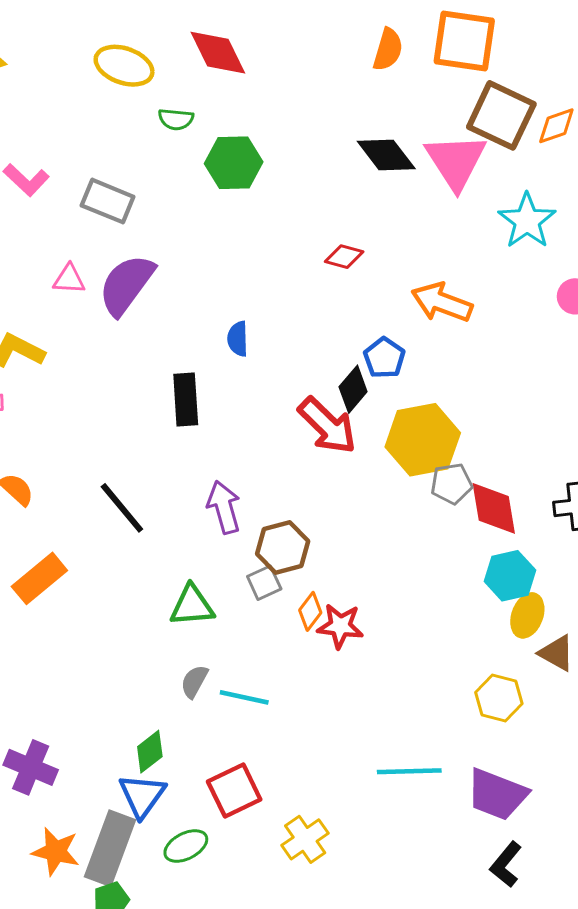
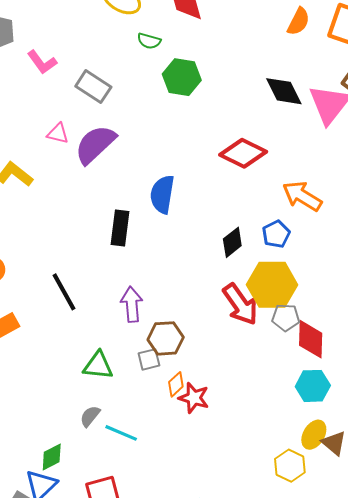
red diamond: (344, 257) -> (243, 153), size x1.8
blue semicircle: (238, 339) -> (162, 194), size x1.6
blue pentagon: (384, 358) -> (276, 234), moved
red arrow: (327, 426) -> (240, 304), moved
yellow ellipse: (527, 615) -> (314, 435), moved

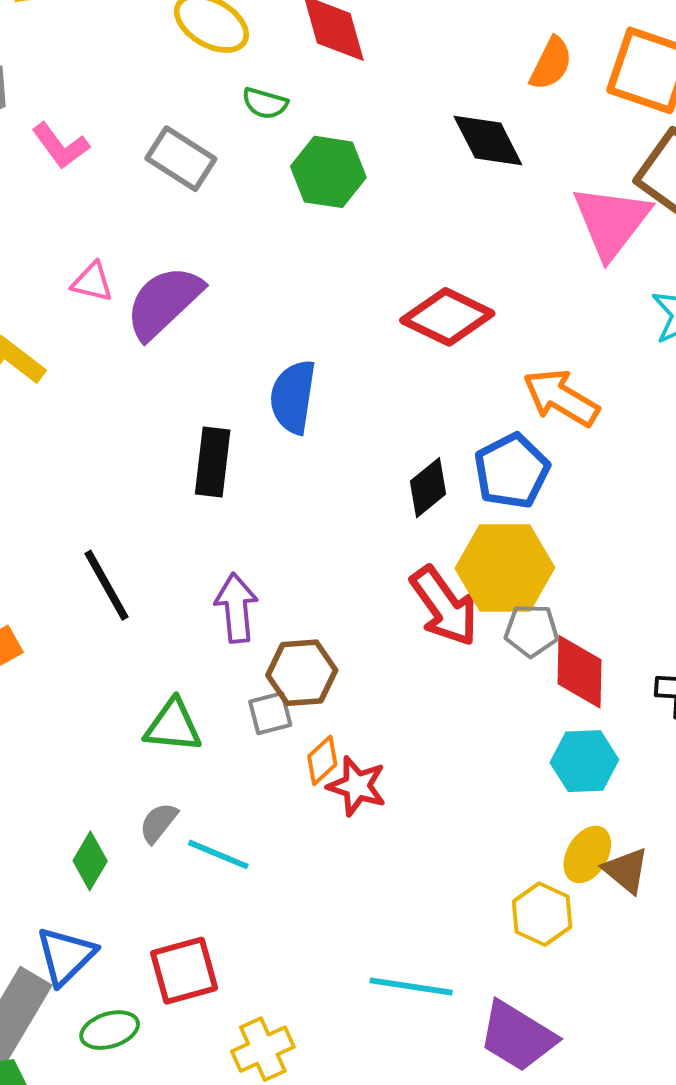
gray rectangle: (93, 87) -> (181, 159), moved
black diamond: (284, 91) -> (488, 141), moved
blue pentagon: (276, 234) -> (512, 471), size x1.4
green diamond: (52, 457) -> (90, 861), moved, turned -32

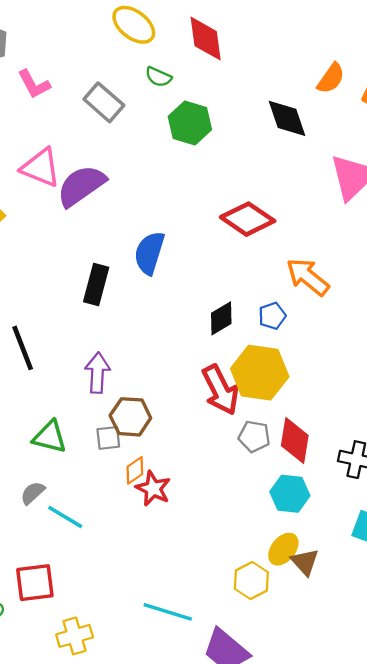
pink triangle: (92, 282) -> (41, 168), size x1.6
blue pentagon: (512, 471) -> (272, 316), size x0.6
gray pentagon: (531, 630) -> (254, 436), moved

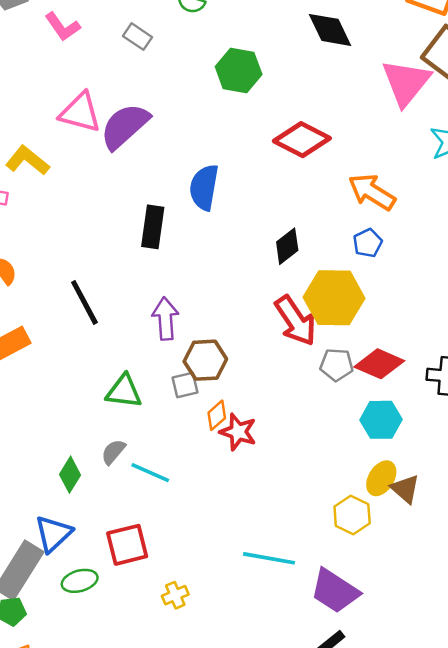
gray rectangle: (104, 102) -> (138, 37), size x0.7
green hexagon: (190, 123) -> (239, 71), moved
blue pentagon: (272, 316) -> (368, 243), moved
red diamond: (295, 440) -> (379, 364), turned -69
yellow cross: (75, 636) -> (175, 595), size x0.7

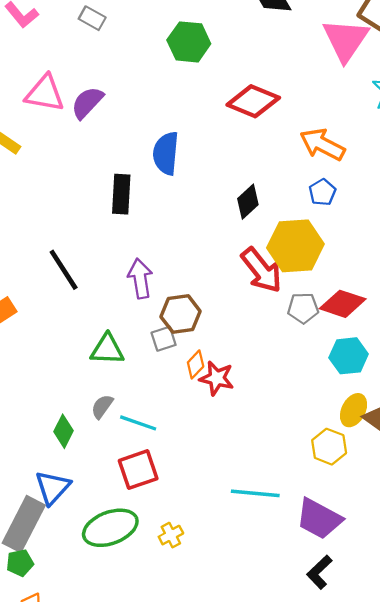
purple semicircle: (125, 126) -> (87, 103), size x0.7
red square: (127, 545) -> (138, 470), moved
green ellipse: (80, 581) -> (110, 528), moved, size x1.6

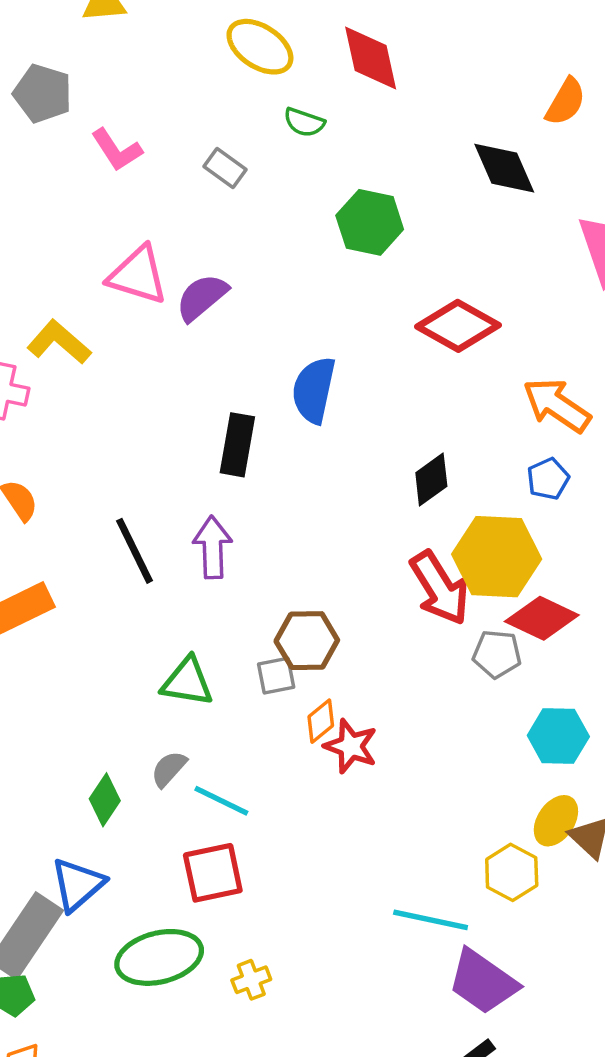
purple arrow: (140, 278) -> (213, 547), moved
red diamond: (343, 304) -> (542, 618), moved
cyan line: (255, 493) -> (431, 920), moved

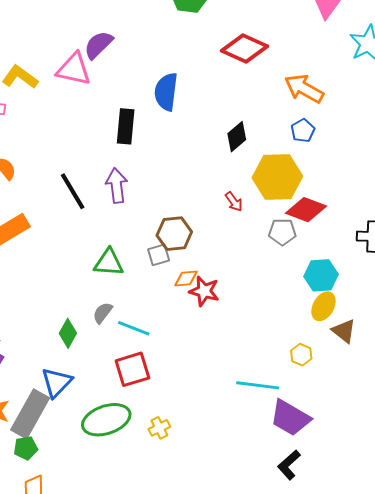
pink triangle: (138, 275) -> (74, 69), moved
red arrow: (440, 588) -> (234, 202), moved, size x0.5
orange diamond: (321, 721) -> (186, 278), turned 40
yellow ellipse: (556, 821) -> (323, 306), moved
yellow hexagon: (512, 872) -> (301, 355), size x0.7

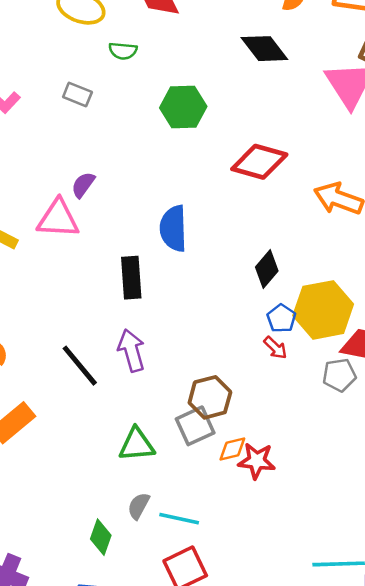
purple semicircle: (98, 45) -> (83, 185), size x0.7
blue pentagon: (303, 131) -> (281, 318), moved
gray square: (159, 255) -> (195, 426), size x1.4

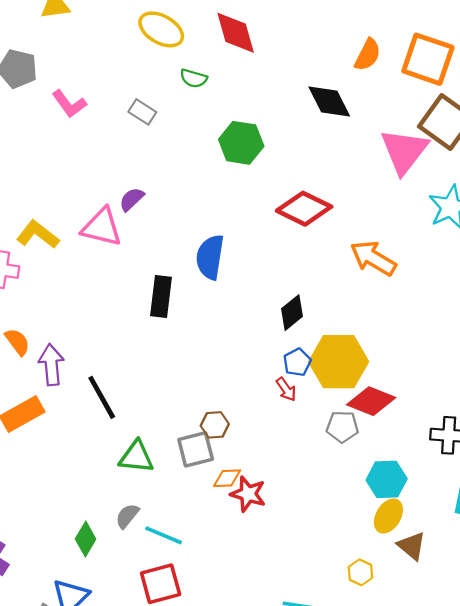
purple arrow: (131, 350) -> (51, 365), moved
black line: (80, 366) -> (102, 397), moved
brown hexagon: (210, 397) -> (215, 425), size x0.7

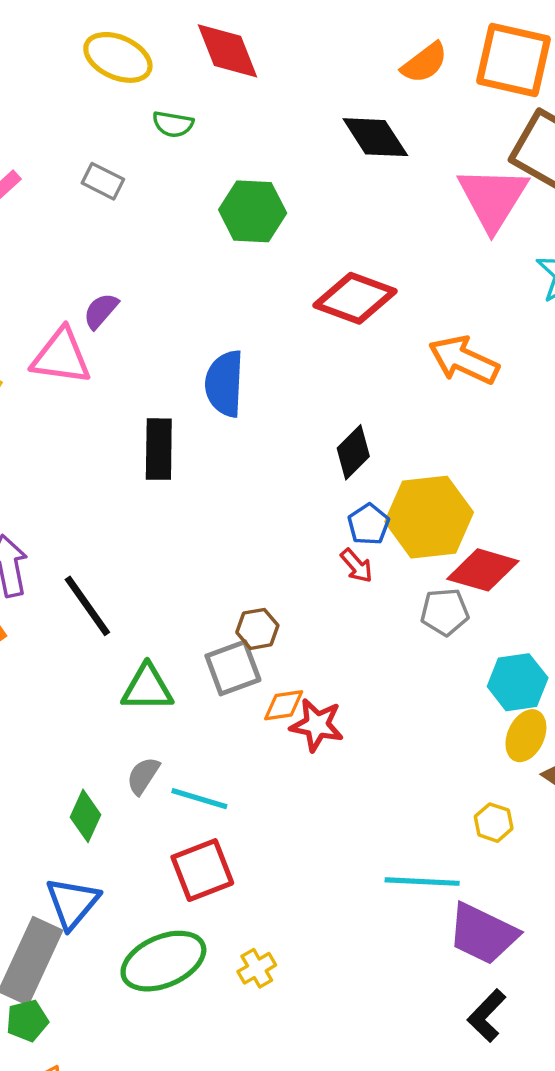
orange semicircle: (368, 55) -> (424, 63), turned 32

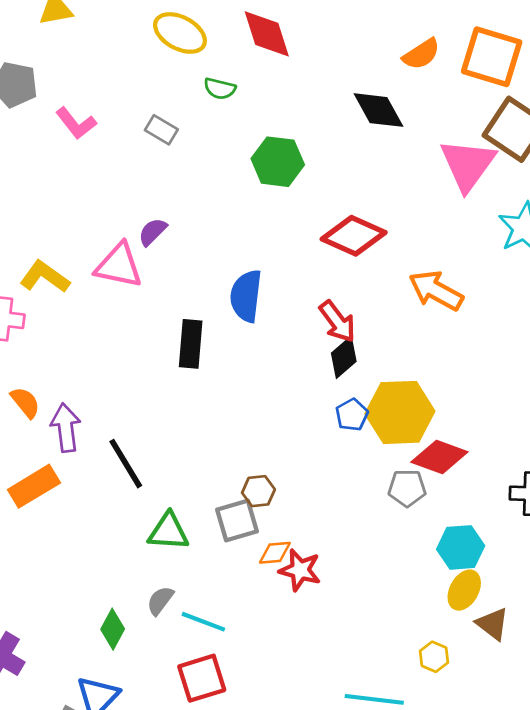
red arrow: (357, 566) -> (337, 322), moved, size x1.5

